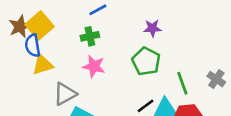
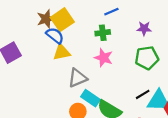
purple star: (152, 28) -> (144, 28), moved
blue semicircle: (33, 45) -> (55, 36), turned 132
green pentagon: (146, 61) -> (147, 58), turned 30

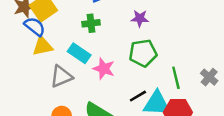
pink star: (104, 58) -> (104, 69), moved
cyan rectangle: (90, 98) -> (79, 53), moved

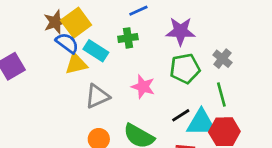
purple star: (140, 18) -> (181, 31), size x1.5
cyan rectangle: (79, 53) -> (96, 51), moved
gray cross: (209, 77) -> (222, 59), moved

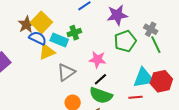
green cross: (128, 38) -> (74, 33), moved
green line: (221, 94) -> (156, 45), moved
black line: (181, 115) -> (100, 79), moved

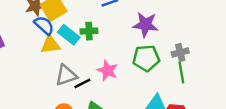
gray cross: (151, 29) -> (180, 53), turned 32
black line: (100, 79) -> (82, 83), moved

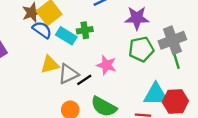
yellow triangle: (50, 45) -> (50, 65), moved
gray cross: (180, 53) -> (172, 40), size x1.6

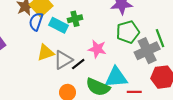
blue semicircle: (42, 30) -> (36, 22), turned -102
gray cross: (172, 40) -> (147, 51), moved
cyan triangle: (156, 94) -> (116, 77), moved

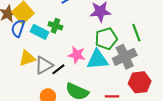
green cross: (75, 19) -> (55, 26), turned 32
green line: (160, 38) -> (136, 33), moved
cyan triangle: (116, 77) -> (97, 60), moved

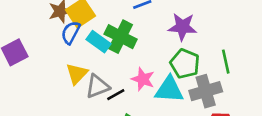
green cross: (55, 26) -> (121, 37), size x1.6
green pentagon: (106, 39) -> (185, 64), turned 30
yellow triangle: (27, 58) -> (77, 74), turned -36

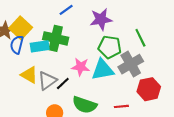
cyan rectangle: (98, 42) -> (40, 46), turned -30
yellow triangle: (77, 74) -> (29, 75), turned -30

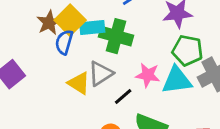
cyan rectangle: (40, 46) -> (92, 28), moved
gray triangle: (47, 81) -> (101, 74), moved

